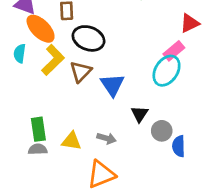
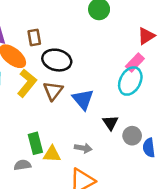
green rectangle: (38, 129) -> (35, 143), moved

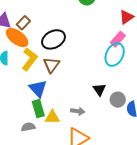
brown rectangle: (34, 37) -> (23, 23), moved, turned 56
black ellipse: (57, 60) -> (53, 39), turned -40
blue triangle: (83, 99) -> (38, 89), moved

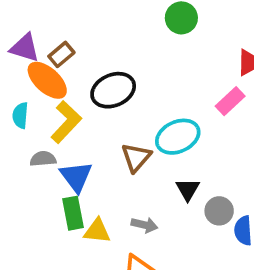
cyan ellipse: (115, 55) -> (178, 137), moved, turned 35
brown triangle: (51, 65) -> (136, 157), moved
gray semicircle: (28, 127) -> (43, 159), moved

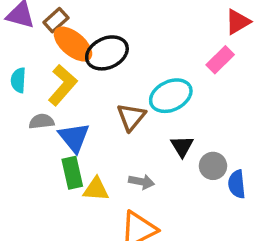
orange ellipse: (47, 80) -> (73, 44), moved

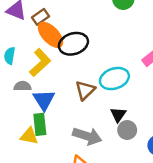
gray circle: (213, 166) -> (127, 130), moved
gray arrow: (141, 182) -> (87, 136), size x1.6
yellow triangle: (96, 189) -> (29, 136), moved

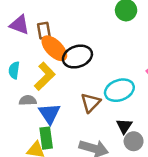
brown rectangle: (41, 17) -> (44, 31), turned -63

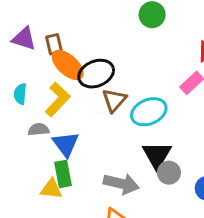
brown triangle: (91, 103) -> (114, 100), moved
black triangle: (124, 126) -> (157, 155), size x1.5

